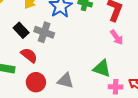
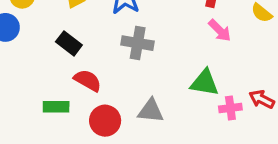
gray cross: (44, 32) -> (138, 43), moved

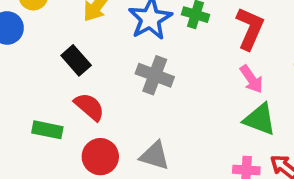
green triangle: (205, 83) -> (260, 119), moved

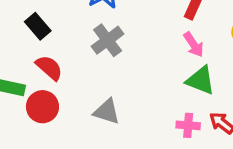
gray cross: (155, 75) -> (108, 40), turned 32
red circle: (100, 157) -> (42, 107), moved

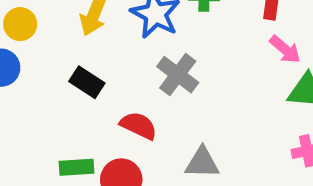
red semicircle: (49, 68) -> (139, 126), moved

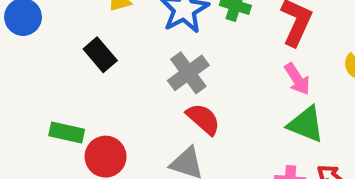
red semicircle: (139, 126) -> (203, 119), moved

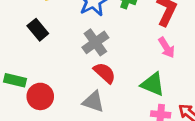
green triangle: (306, 124) -> (153, 84), moved

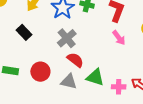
green triangle: (153, 84) -> (95, 77), moved
red circle: (40, 96) -> (40, 72), moved

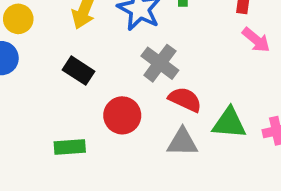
red circle: (40, 72) -> (122, 115), moved

